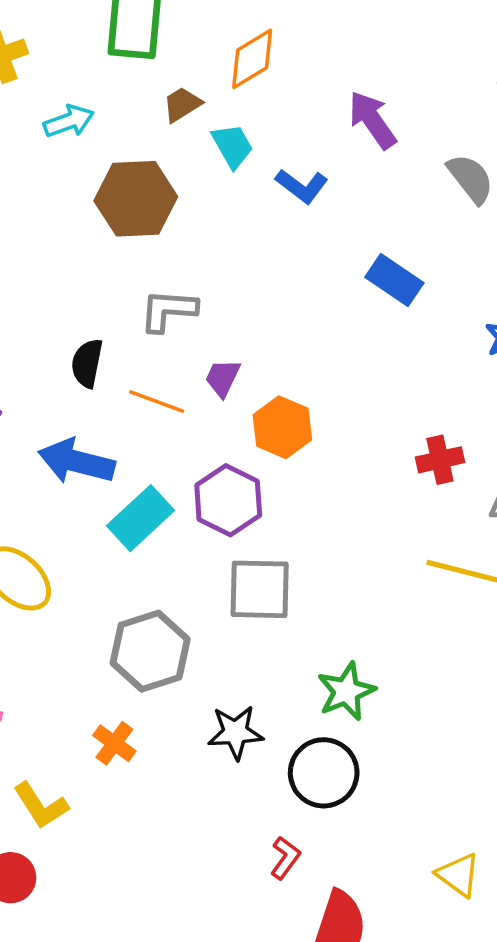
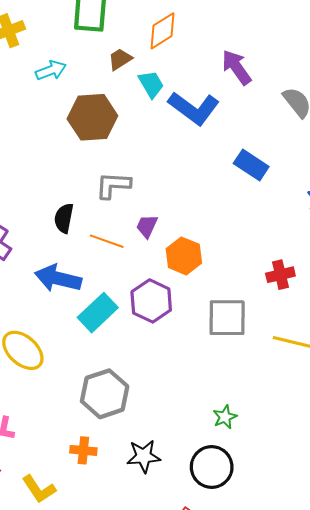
blue L-shape: (302, 186) -> (194, 108), size x1.6
gray square: (260, 589) -> (227, 318), moved
green star: (346, 691) -> (225, 417), size x0.7
black star: (236, 732) -> (144, 456), moved
orange cross: (114, 743) -> (83, 450), turned -30

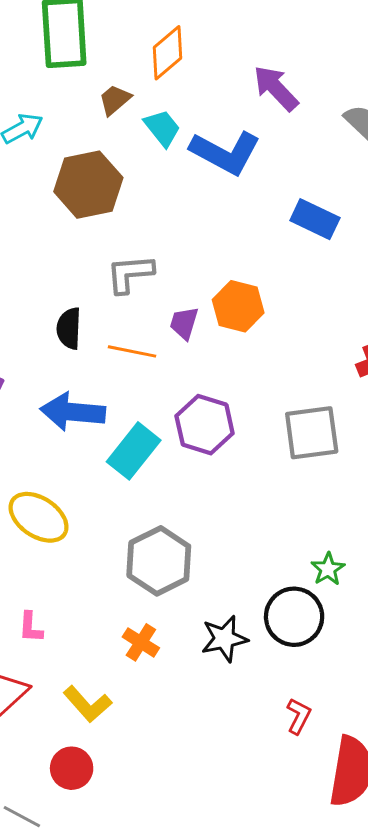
orange hexagon: (184, 256) -> (238, 306), moved
orange cross: (83, 450) -> (141, 642), turned 35
black circle: (212, 467) -> (294, 617), moved

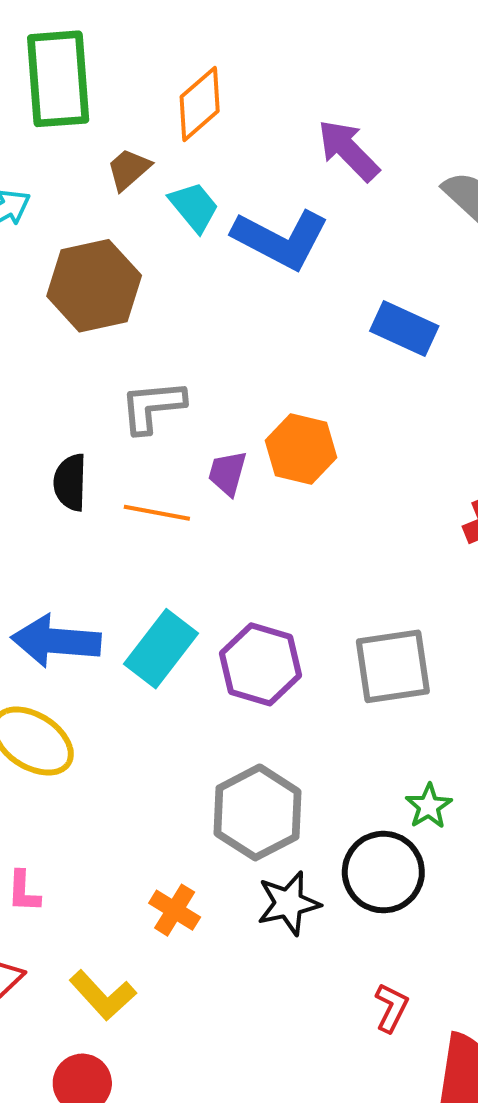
blue arrow: (73, 412) -> (56, 641), moved
purple hexagon: (205, 425) -> (261, 664), moved
gray square: (312, 433) -> (393, 666), moved
gray hexagon: (159, 561) -> (258, 812), moved

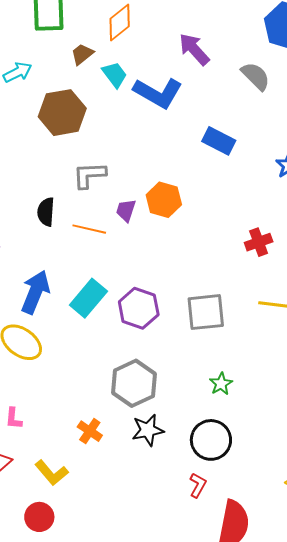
blue arrow: (56, 641) -> (35, 292), turned 105
black circle: (383, 872) -> (211, 440), moved

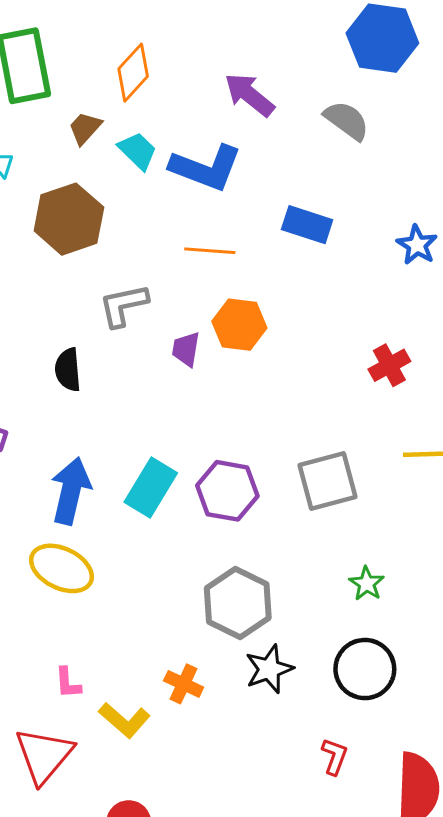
orange line: (89, 229) -> (210, 251), moved
yellow L-shape: (52, 473) -> (124, 720), moved
red L-shape: (198, 485) -> (334, 756), moved

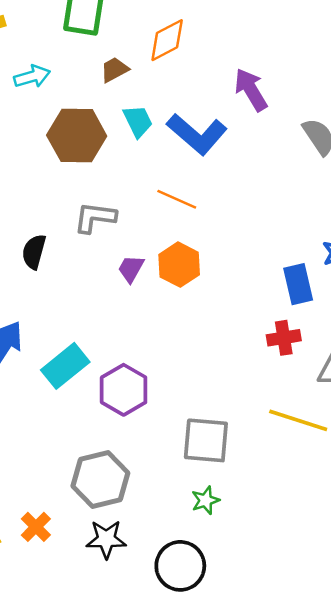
cyan trapezoid: (138, 151) -> (138, 121), moved
blue rectangle: (307, 225) -> (298, 284), moved, turned 39
gray square: (327, 481) -> (206, 440), moved

